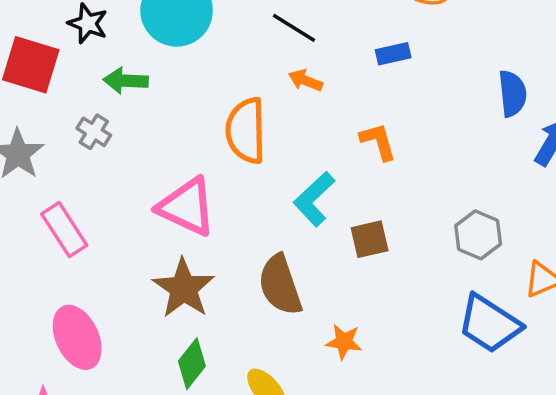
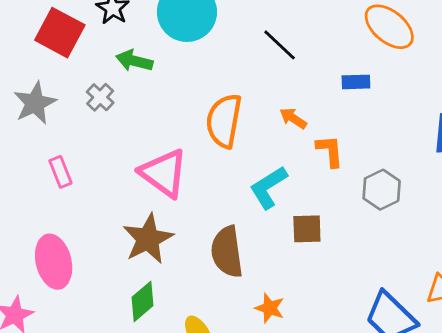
orange arrow: (305, 80) -> (293, 118), moved
pink rectangle: (64, 230) -> (60, 172), size x0.7
gray hexagon: (478, 235) -> (382, 190), moved

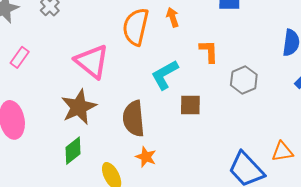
orange arrow: (293, 118) -> (173, 17), moved, turned 36
pink rectangle: (60, 172) -> (20, 57), turned 55
orange star: (270, 308) -> (146, 157), moved

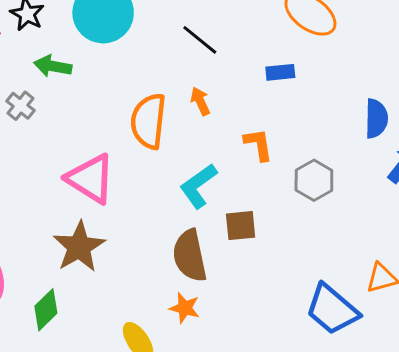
brown semicircle: (134, 119) -> (190, 256), moved
green diamond: (73, 151) -> (46, 310), moved

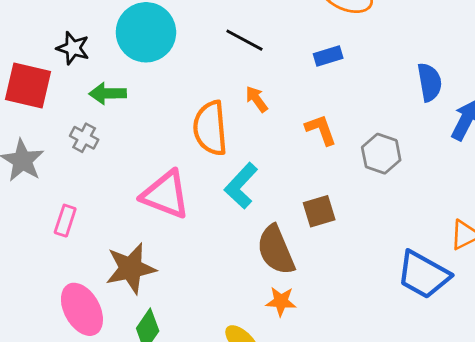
cyan L-shape: (198, 186) -> (241, 186), moved
brown star: (79, 247) -> (131, 268), moved, turned 30

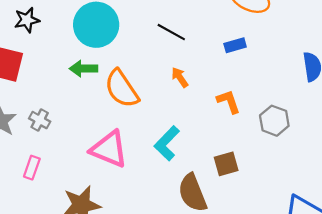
black star: (73, 48) -> (27, 20), moved, turned -30
green arrow: (108, 93) -> (83, 69), moved
orange semicircle: (210, 128) -> (122, 89), moved, turned -30
gray cross: (84, 138) -> (40, 120), moved

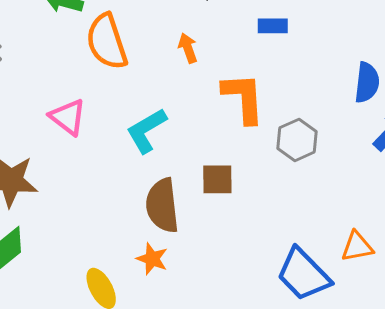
orange L-shape: (229, 102) -> (243, 98), size x1.5
pink triangle: (109, 149) -> (68, 117), size x0.7

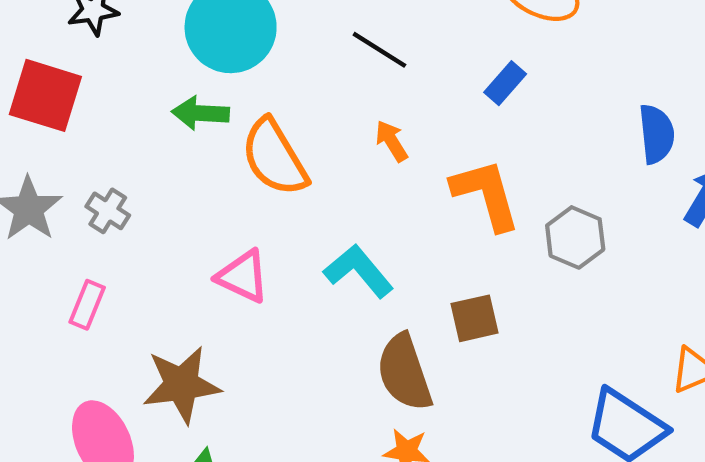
blue rectangle: (273, 26) -> (505, 83), turned -36
cyan L-shape: (146, 131) -> (359, 271), turned 93

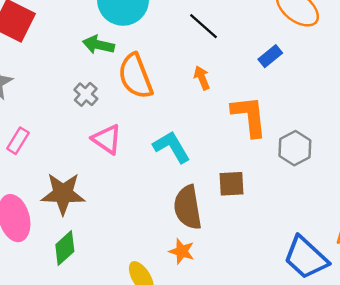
gray cross: (108, 211) -> (86, 94), moved

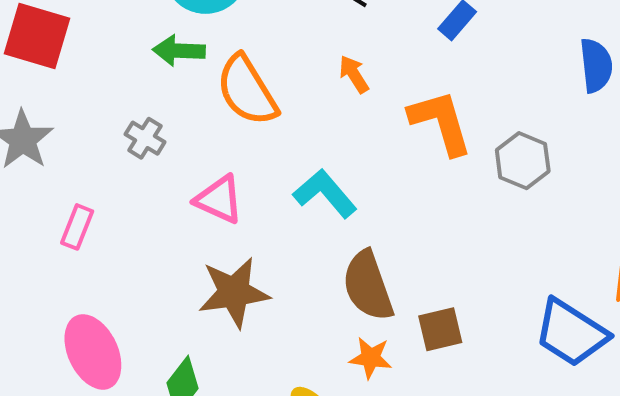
gray cross: (86, 94) -> (145, 138), moved
brown square: (232, 184) -> (440, 329), moved
brown star: (63, 194) -> (234, 292), moved

